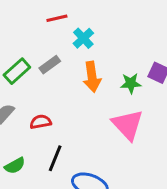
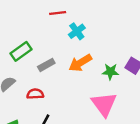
gray rectangle: (50, 65) -> (46, 65), moved
orange arrow: (92, 77) -> (80, 63), turned 60

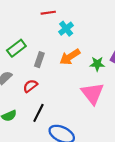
gray rectangle: (46, 65) -> (39, 60), turned -40
red semicircle: (35, 94) -> (30, 86), turned -32

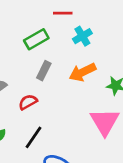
green rectangle: (16, 48) -> (36, 39), moved

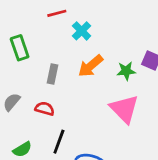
green rectangle: (36, 39) -> (20, 48), moved, turned -65
red semicircle: (28, 102) -> (45, 109), turned 60

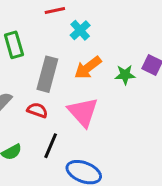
gray rectangle: (53, 74) -> (47, 74), size x1.6
pink triangle: (124, 109) -> (83, 112), moved

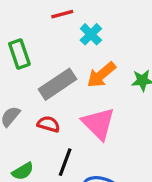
gray rectangle: (47, 74) -> (57, 84), turned 44

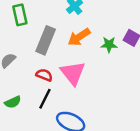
gray rectangle: (57, 84) -> (46, 40), turned -40
red semicircle: (48, 124) -> (44, 75), moved

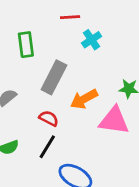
orange arrow: (79, 37) -> (84, 99), moved
pink triangle: (73, 73) -> (114, 121), moved, turned -48

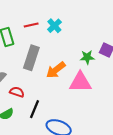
red line: (70, 17) -> (31, 25), moved
red semicircle: (49, 118) -> (17, 92), moved

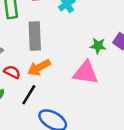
gray rectangle: (31, 58) -> (35, 36), turned -30
orange arrow: (56, 70) -> (39, 68), moved

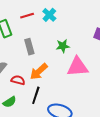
gray rectangle: (35, 36) -> (29, 47), size x0.7
green star: (98, 46) -> (63, 46), moved

